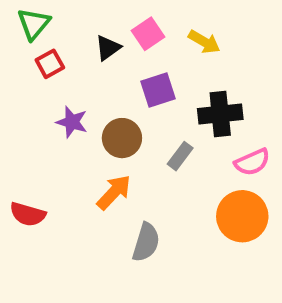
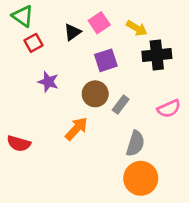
green triangle: (34, 24) -> (23, 16), turned -35
black cross: (220, 114) -> (157, 55), moved
brown circle: (122, 138) -> (95, 94), moved
orange circle: (242, 216) -> (141, 178), moved
gray semicircle: (146, 242) -> (135, 143), moved

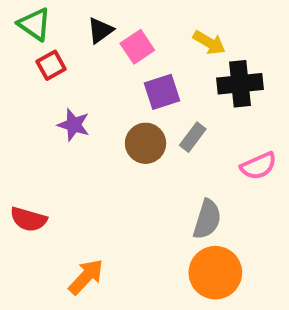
pink square: (99, 23) -> (137, 47), moved
black triangle: (72, 32) -> (100, 30), moved
gray rectangle: (121, 105) -> (193, 137), moved
orange arrow: (76, 129) -> (86, 277), moved

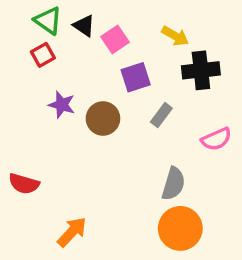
green triangle: (35, 24) -> (48, 21), moved
black triangle: (100, 30) -> (84, 26), turned -50
brown circle: (146, 143) -> (103, 118), moved

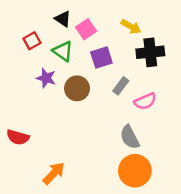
green triangle: (48, 21) -> (63, 51), moved
pink semicircle: (216, 139) -> (145, 101), moved
gray semicircle: (173, 184) -> (130, 137), turned 135

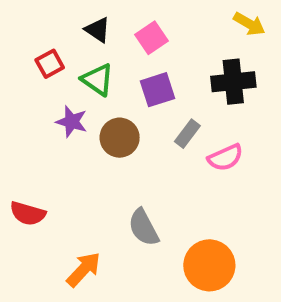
yellow arrow: (131, 27) -> (249, 24), moved
pink square: (86, 29) -> (151, 38), moved
gray semicircle: (130, 137) -> (143, 227), moved

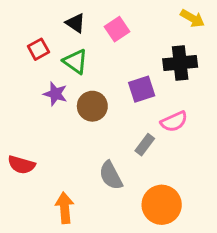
purple square: (157, 90) -> (142, 89), moved
gray rectangle: (187, 134) -> (145, 145), moved
orange arrow: (84, 269) -> (65, 208), turned -48

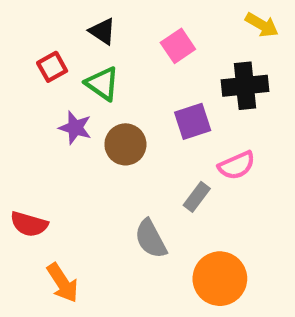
pink square: (117, 29) -> (178, 46), moved
orange arrow: (65, 208) -> (63, 283), moved, turned 152

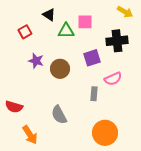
pink square: (178, 46) -> (85, 22), turned 35
green triangle: (102, 84) -> (66, 31), moved, turned -36
gray rectangle: (197, 197) -> (94, 94), turned -32
gray semicircle: (151, 239) -> (59, 115), moved

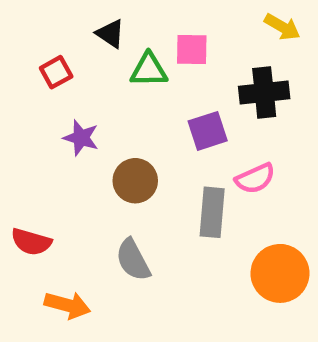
brown circle: (60, 69) -> (135, 181), moved
gray rectangle: (94, 94) -> (212, 212), size x1.5
orange circle: (105, 133) -> (280, 273), moved
orange arrow: (30, 135) -> (67, 305), turned -42

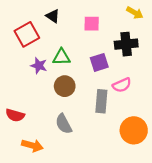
green triangle: (149, 70) -> (61, 57), moved
red square: (56, 72) -> (27, 34), size x1.6

